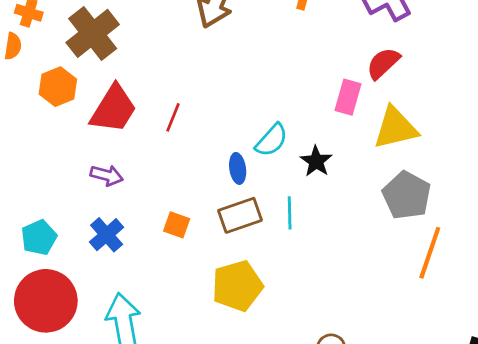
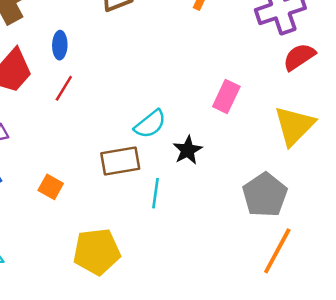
red semicircle: (383, 63) -> (299, 57), moved
yellow triangle: (396, 128) -> (294, 126), moved, turned -42
blue ellipse: (238, 168) -> (60, 45), moved
brown rectangle: (240, 215) -> (120, 161), moved

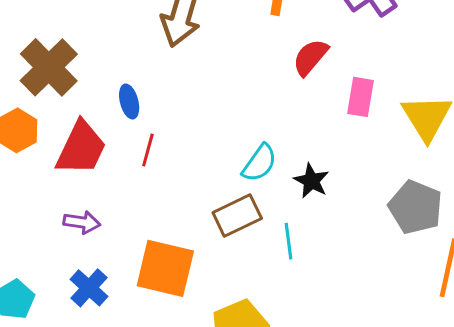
red semicircle: (299, 57) -> (310, 57), moved
pink rectangle: (226, 97) -> (361, 97), moved
orange square: (51, 187) -> (165, 268), size x2.0

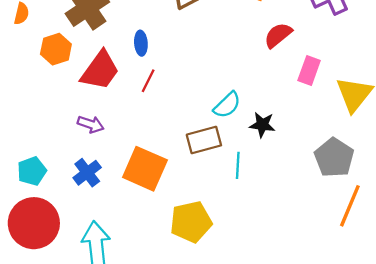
black star: (311, 181) -> (262, 125), turned -30

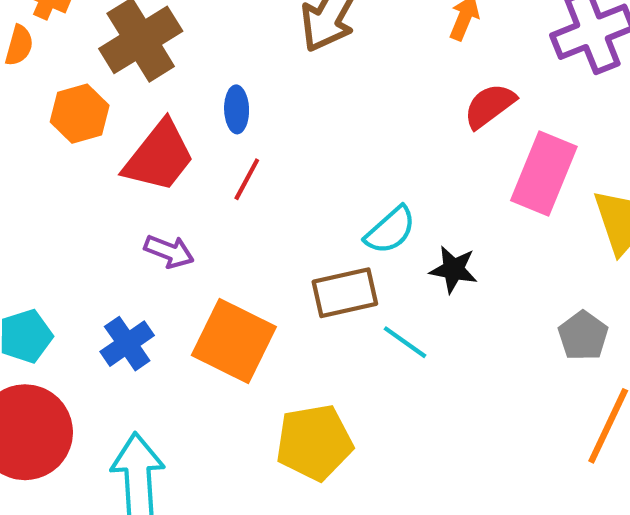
pink rectangle: (309, 71) -> (544, 173), size x1.5
purple arrow: (91, 124) -> (169, 251), moved
gray pentagon: (334, 158) -> (583, 336), size x0.7
cyan line: (238, 165) -> (405, 342), turned -60

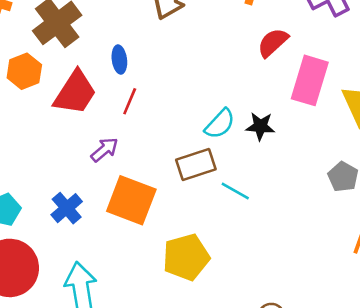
purple arrow: (169, 251) -> (104, 150), moved, turned -56
black star: (454, 269) -> (260, 126), moved

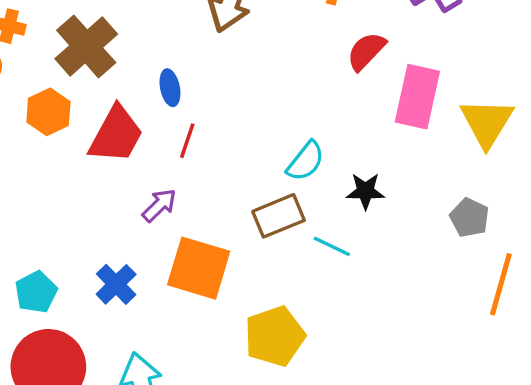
black star: (260, 126) -> (365, 191), moved

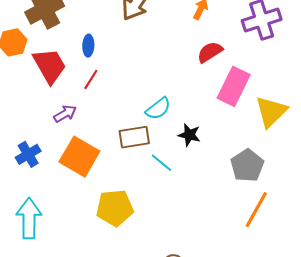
red trapezoid: (116, 135) -> (50, 66), turned -72
gray pentagon: (469, 218) -> (247, 166), size x1.4

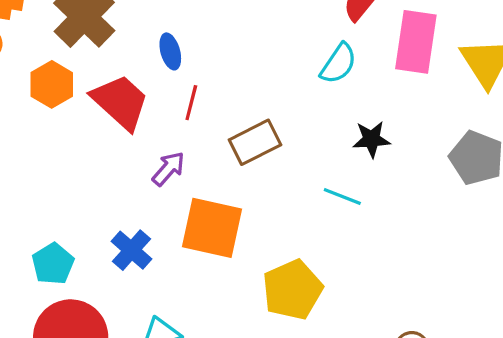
cyan semicircle: (158, 109) -> (338, 64), moved
brown rectangle: (134, 137) -> (255, 142), moved

